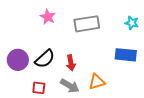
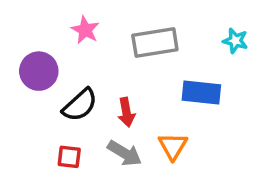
blue rectangle: (126, 55) -> (201, 93), moved
purple circle: (18, 60) -> (39, 71), moved
orange triangle: (97, 82) -> (173, 146), turned -42

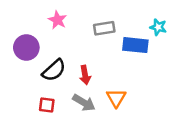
gray rectangle: (155, 43) -> (104, 28), size x0.7
blue rectangle: (201, 93) -> (135, 45), moved

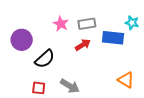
pink star: (58, 20) -> (61, 24), moved
red arrow: (85, 75) -> (83, 45), moved, turned -112
orange triangle: (116, 98) -> (126, 80), moved, turned -30

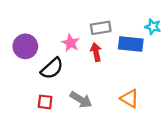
pink star: (61, 24) -> (71, 43), moved
red arrow: (83, 45) -> (96, 52), turned -70
orange triangle: (126, 80) -> (130, 99), moved

